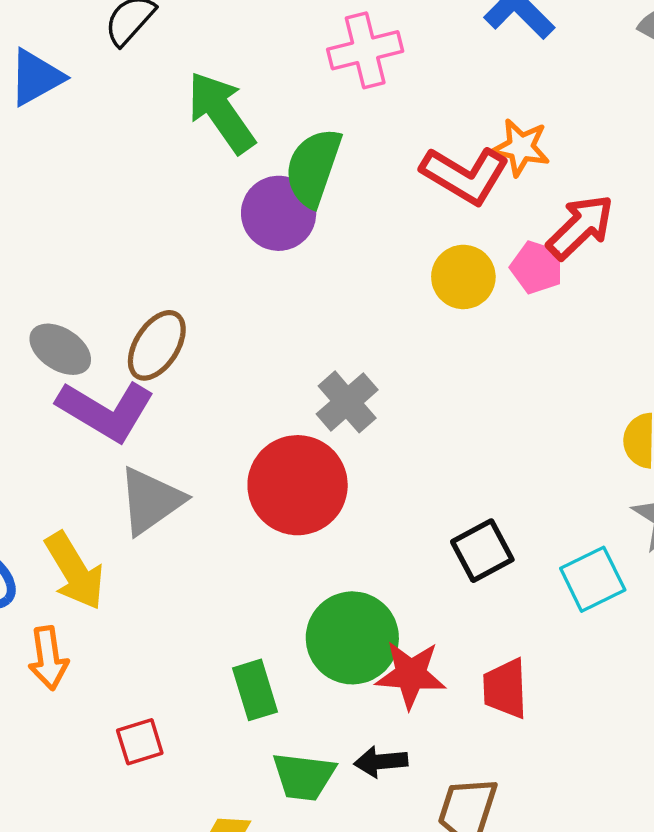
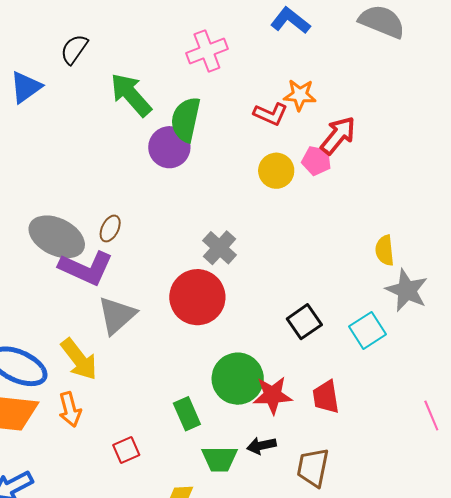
red L-shape: (465, 175) -> (271, 114), size x0.7
brown ellipse: (157, 345) -> (110, 228), size x0.7
gray ellipse: (60, 349) -> (57, 237), size x1.6

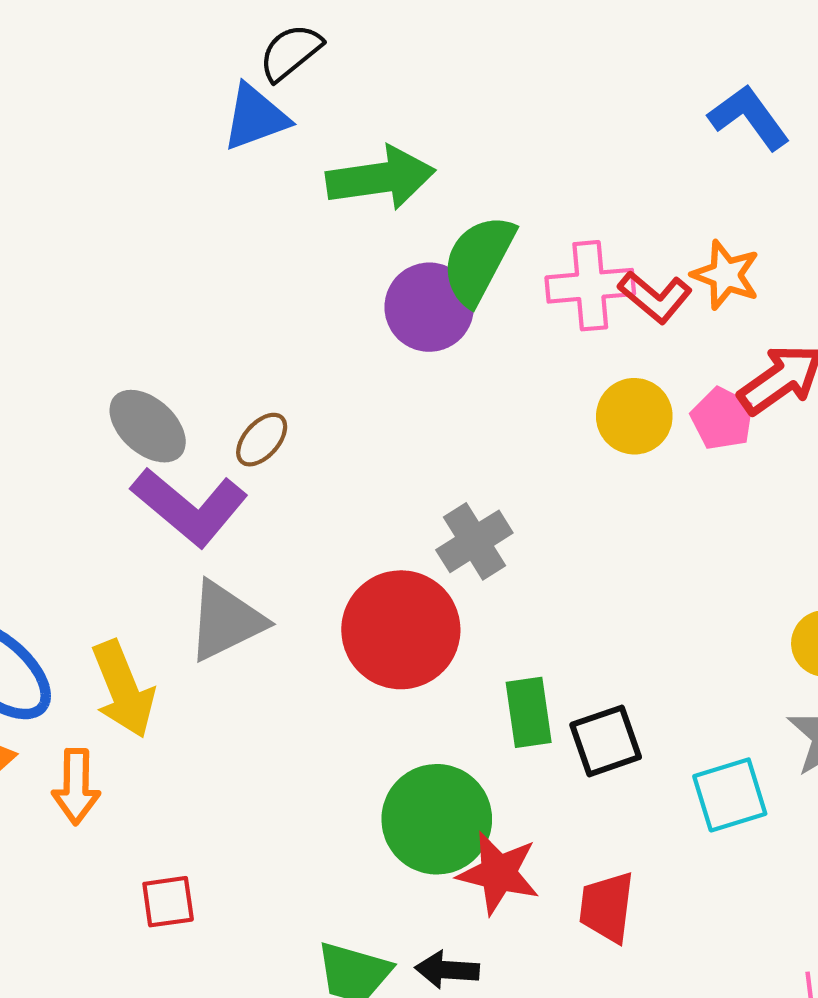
pink cross: (207, 51) -> (590, 286), moved
blue triangle: (26, 87) -> (255, 117), moved
green arrow: (131, 95) -> (381, 178), turned 108
gray ellipse: (57, 237) -> (148, 426), size x0.7
green rectangle: (187, 414) -> (529, 712), moved

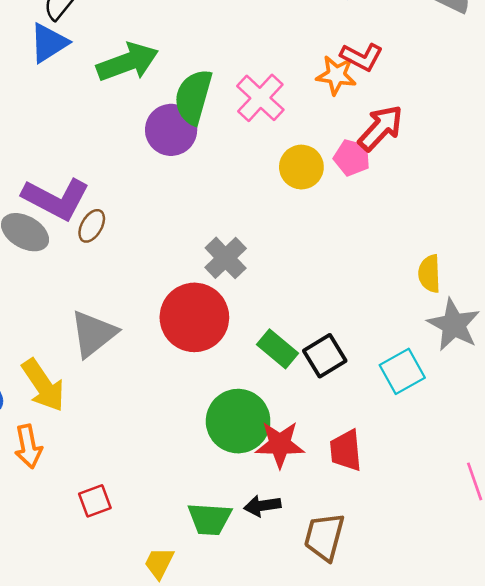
pink cross: (590, 286) -> (260, 98), turned -30
red L-shape: (655, 297) -> (362, 57), moved
purple L-shape: (190, 507) -> (56, 199), moved
green rectangle: (529, 712) -> (277, 349), turned -30

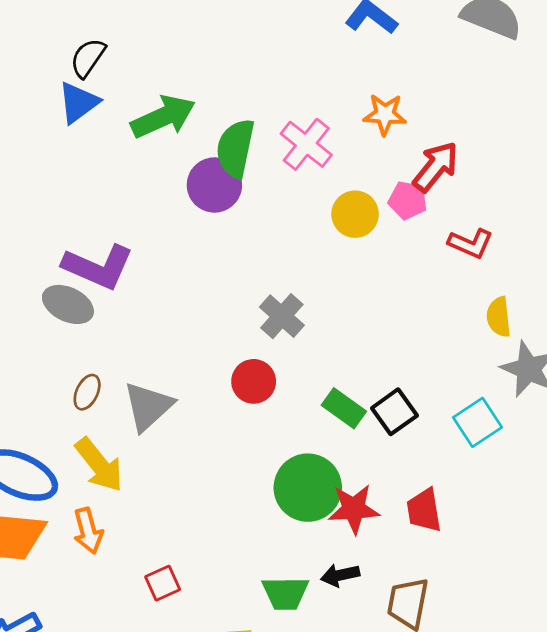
red L-shape: (362, 57) -> (471, 243), moved
brown ellipse: (92, 226) -> (87, 392), moved
red circle: (194, 317) -> (254, 381), size x0.6

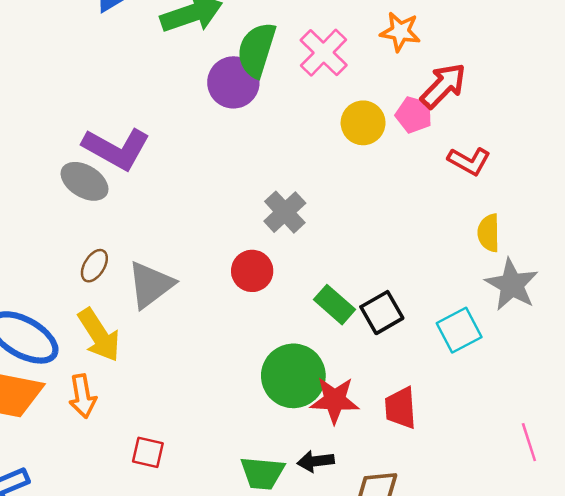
red square: (163, 583) -> (148, 452), turned 32

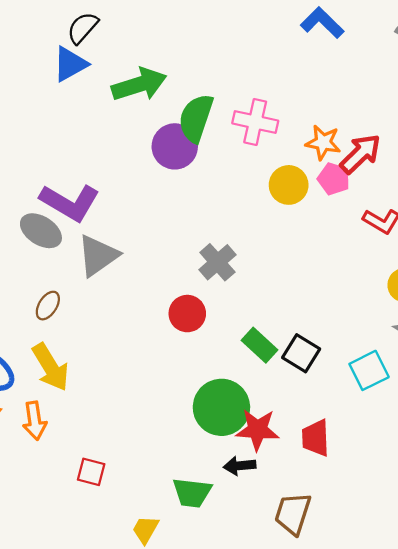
orange star: (400, 32) -> (323, 142), moved
pink cross: (324, 53) -> (255, 122), turned -33
gray triangle: (151, 285) -> (98, 255), moved
black square: (382, 313) -> (301, 353), turned -30
black arrow: (316, 461) -> (240, 466), moved

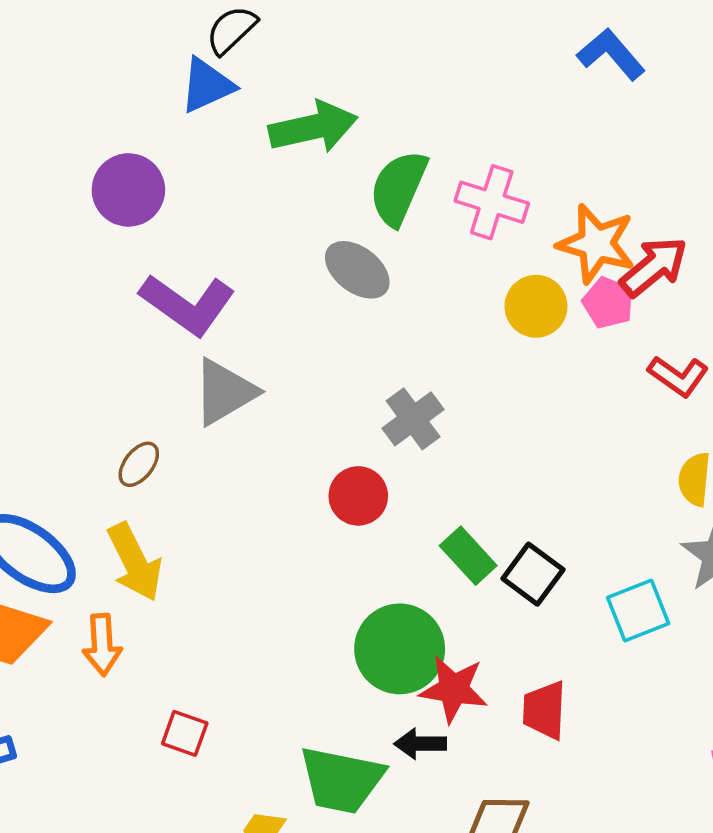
orange star: (323, 142) -> (596, 244), size x1.4
purple circle: (175, 146) -> (128, 190), moved
gray ellipse: (41, 231) -> (357, 270), moved
green trapezoid: (192, 493) -> (341, 780), size x1.4

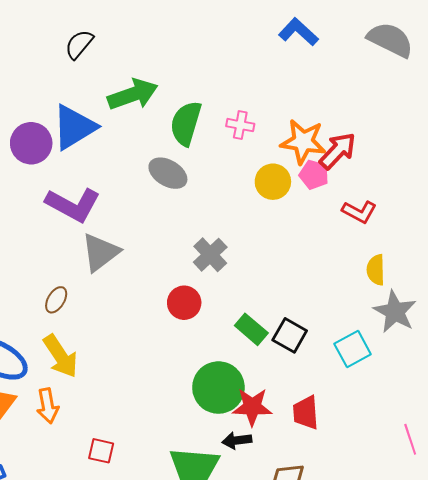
blue triangle: (207, 85) -> (74, 127), moved, size x1.4
pink cross: (492, 202) -> (240, 125), size x0.7

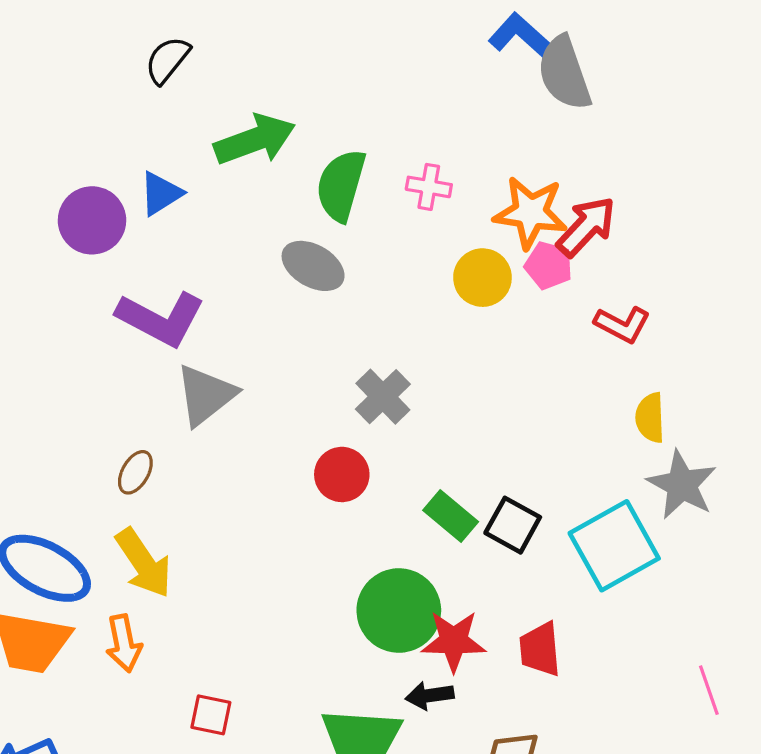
gray semicircle: (390, 40) -> (564, 73), moved, turned -135
blue triangle: (74, 127) -> (161, 193), size x0.6
cyan square: (353, 349) -> (614, 546), size x1.5

